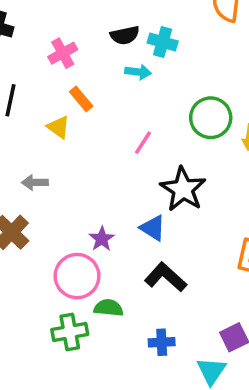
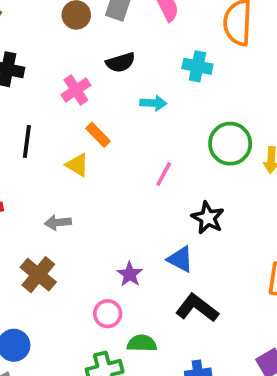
black semicircle: (125, 35) -> (120, 62), moved
cyan cross: (163, 42) -> (197, 66), moved
black star: (183, 189) -> (208, 218), size x0.7
pink circle: (77, 276) -> (108, 314), size x0.6

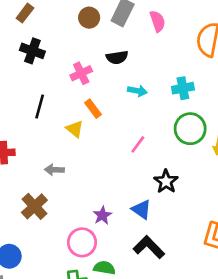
cyan cross: (197, 66) -> (183, 88), moved, turned -30
pink circle: (108, 314) -> (82, 242), size x1.4

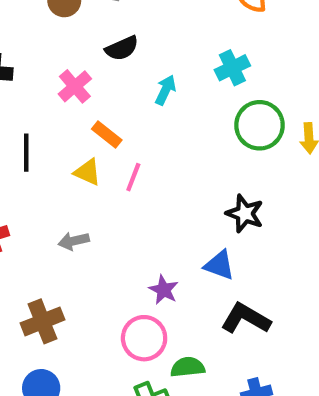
cyan arrow: (137, 91) -> (166, 90), turned -60
pink line: (138, 144) -> (133, 177), moved
brown cross: (34, 206) -> (43, 321), moved, turned 36

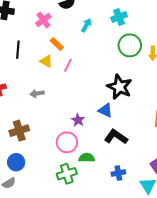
black star: (245, 214) -> (119, 87), size x1.4

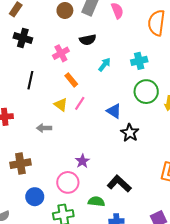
yellow triangle: (46, 61) -> (61, 105), moved
black star: (119, 87) -> (130, 133), size x0.7
blue triangle: (105, 110) -> (114, 111), moved
green semicircle: (87, 158) -> (96, 201), moved
blue circle: (16, 162) -> (35, 197), moved

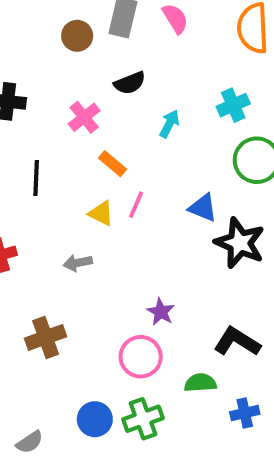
black star: (130, 133) -> (240, 243), size x1.4
blue circle: (35, 197) -> (95, 419), moved

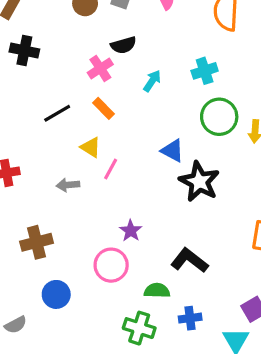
pink cross: (84, 117) -> (100, 68), moved
black line: (36, 178) -> (57, 113), moved, turned 52
pink line: (136, 205) -> (111, 169), moved
blue circle: (95, 419) -> (56, 294), moved
green cross: (143, 419) -> (139, 328), moved, turned 32

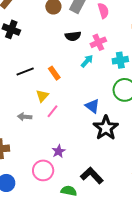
pink cross: (100, 68) -> (98, 42), moved
yellow triangle: (91, 147) -> (42, 96), turned 32

